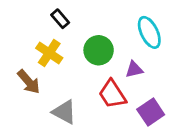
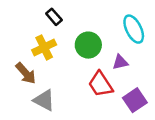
yellow cross: (49, 53) -> (44, 47), turned 30
gray triangle: (64, 112) -> (44, 100), moved

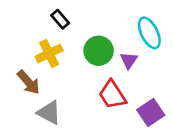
purple triangle: (120, 62) -> (129, 60), moved, turned -42

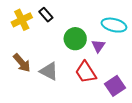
cyan ellipse: (149, 33) -> (114, 25), turned -50
yellow cross: (49, 53) -> (22, 20), moved
gray triangle: (49, 113) -> (49, 71), moved

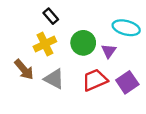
yellow cross: (22, 20) -> (45, 44), moved
red trapezoid: (86, 72) -> (95, 80), turned 100
purple square: (115, 86) -> (127, 82), moved

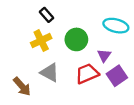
purple triangle: (109, 51) -> (104, 55), moved
brown arrow: (24, 70) -> (22, 86), moved

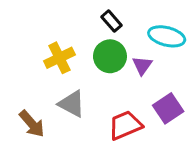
black rectangle: (46, 15) -> (112, 21), moved
purple triangle: (104, 55) -> (142, 65), moved
red trapezoid: (87, 74) -> (125, 125), moved

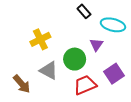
black rectangle: (112, 21) -> (84, 11), moved
green circle: (110, 56) -> (75, 59), moved

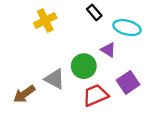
yellow cross: (40, 39) -> (45, 21), moved
purple triangle: (96, 45) -> (108, 50), turned -32
brown arrow: (22, 84) -> (24, 94), turned 96

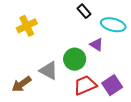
yellow cross: (45, 21) -> (27, 26), moved
purple square: (128, 82) -> (112, 85), moved

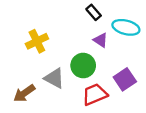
yellow cross: (27, 26) -> (37, 41), moved
purple triangle: (97, 45) -> (100, 40), moved
purple square: (112, 85) -> (125, 79), moved

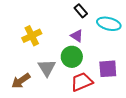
purple triangle: (100, 40) -> (77, 36), moved
gray triangle: (54, 78) -> (47, 68), turned 30
purple square: (125, 79) -> (108, 69), turned 30

